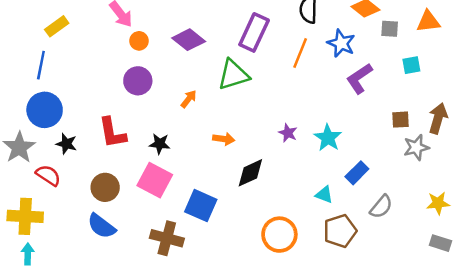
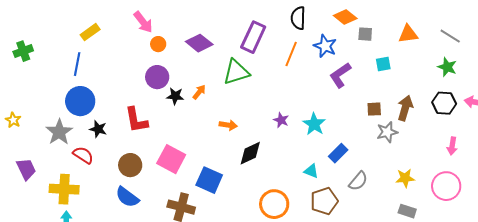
orange triangle: (428, 22) -> (408, 34), moved
black star: (160, 144) -> (175, 96), moved

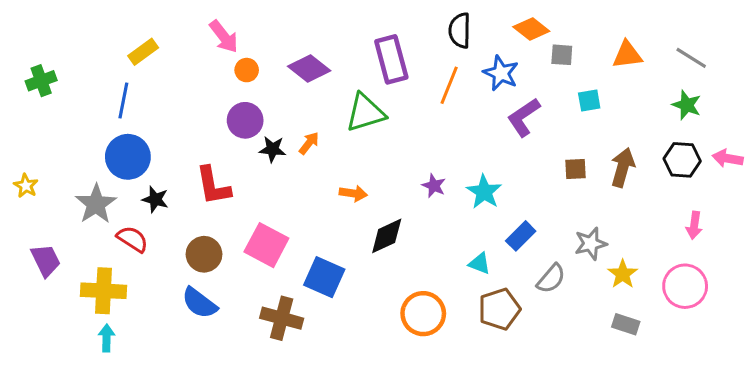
purple rectangle: (253, 37) -> (391, 59), turned -40
gray star: (387, 132) -> (591, 244), moved
yellow star: (405, 178) -> (623, 274), turned -30

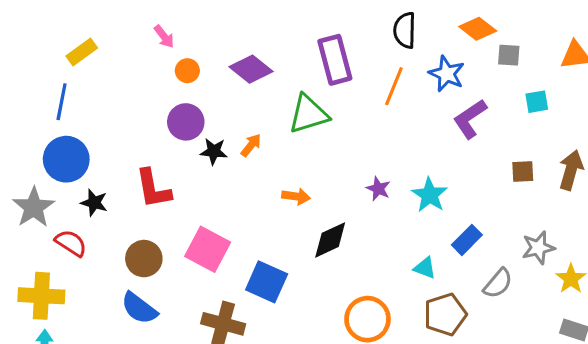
pink arrow: (224, 37) -> (164, 36), size x0.7

